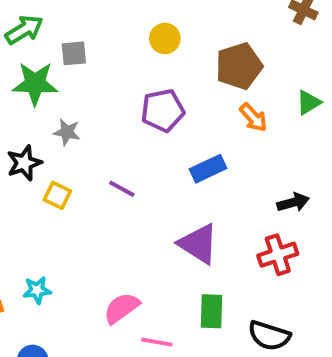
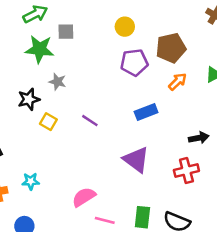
purple pentagon: (163, 110) -> (134, 62), moved
orange arrow: (253, 117) -> (178, 82), turned -96
green rectangle: (212, 311) -> (142, 217), moved

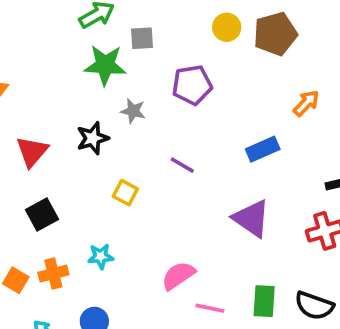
brown pentagon: (171, 48) -> (275, 34), moved
purple pentagon: (134, 62) -> (192, 85), moved
yellow square: (48, 122) -> (125, 193), moved

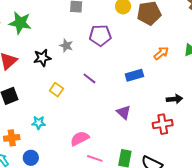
green star: (105, 65) -> (20, 23), moved
purple triangle: (252, 218) -> (124, 112), size x0.7
orange cross: (53, 274) -> (12, 138), moved

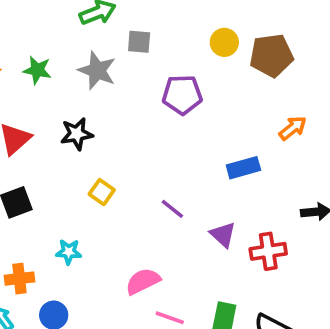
green star: (20, 23) -> (37, 70), size x0.7
gray star: (66, 46) -> (97, 70), moved, size x1.5
purple line: (89, 78) -> (172, 209), moved
red cross: (163, 124) -> (268, 251), moved

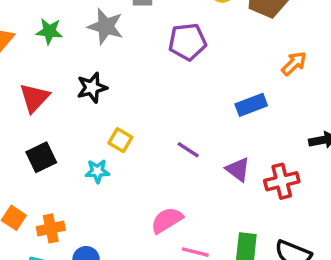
cyan star: (69, 252) -> (97, 171), moved

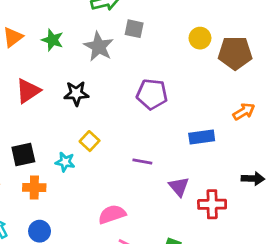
purple pentagon: (187, 42) -> (152, 94), moved
purple line: (188, 150) -> (142, 161), turned -36
black square: (41, 157) -> (23, 155), moved
orange cross: (51, 228) -> (34, 188), moved

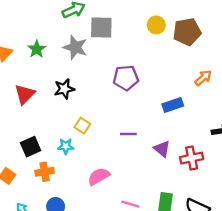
gray square: (134, 29) -> (101, 27), size x1.5
green star: (52, 40) -> (37, 49), turned 30
pink semicircle: (112, 214) -> (99, 176), moved

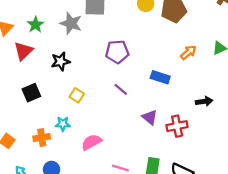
red triangle: (25, 94) -> (23, 51), moved
blue rectangle: (173, 105) -> (160, 77), turned 36
purple line: (128, 134) -> (121, 89), moved, turned 40
cyan star: (66, 146) -> (63, 124), moved
black square: (31, 147) -> (31, 93), moved

